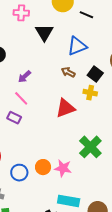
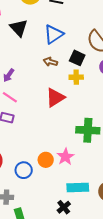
green cross: (90, 147) -> (88, 130), turned -30
pink star: (63, 168) -> (65, 157), turned -30

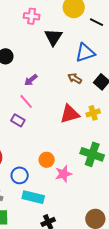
yellow cross: (76, 77) -> (93, 113), moved, turned -32
orange circle: (46, 160) -> (47, 160), moved
cyan rectangle: (78, 188) -> (33, 197), moved

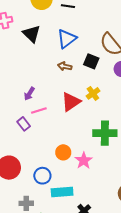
purple arrow: (31, 80) -> (29, 94), moved
pink line: (26, 101) -> (39, 111), moved, turned -49
purple rectangle: (18, 120) -> (24, 124), turned 40

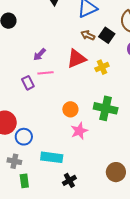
brown arrow: (65, 66) -> (88, 35), moved
red triangle: (71, 102) -> (76, 59), moved
orange circle: (63, 152) -> (70, 109), moved
blue circle: (42, 176) -> (24, 137), moved

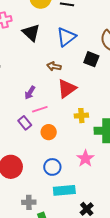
brown arrow: (88, 35) -> (54, 66), moved
yellow cross: (102, 67) -> (81, 116), moved, turned 32
orange circle: (70, 109) -> (49, 132), moved
blue circle: (24, 137) -> (52, 167), moved

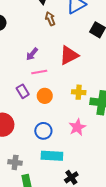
brown arrow: (54, 66) -> (50, 19), moved, turned 48
yellow cross: (81, 116) -> (79, 92), moved
purple rectangle: (25, 123) -> (23, 91), moved

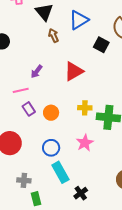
pink line: (39, 72) -> (21, 90), moved
cyan rectangle: (52, 156) -> (60, 172), turned 60

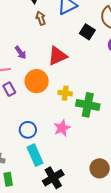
purple arrow: (37, 71) -> (21, 53), turned -80
orange circle: (51, 113) -> (37, 81), moved, size x1.5
black cross: (81, 193) -> (53, 178), size x1.5

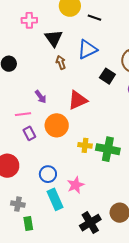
yellow cross: (65, 93) -> (85, 145), moved
pink star: (62, 128) -> (76, 185), moved
black cross: (53, 178) -> (90, 223), moved

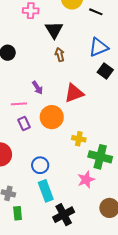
blue triangle: (87, 49) -> (99, 47), moved
green cross: (108, 149) -> (100, 157), moved
pink star: (76, 185) -> (86, 180), moved
black cross: (90, 223) -> (64, 215), moved

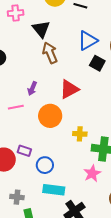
brown arrow: (60, 55) -> (50, 53), size x1.5
purple arrow: (37, 88) -> (32, 88), turned 64
purple rectangle: (24, 124) -> (24, 151), moved, turned -40
cyan rectangle: (46, 191) -> (54, 190), turned -55

